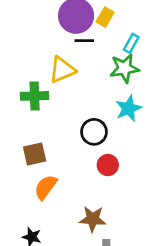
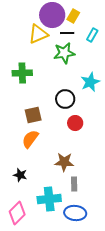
black line: (84, 41) -> (67, 33), moved
green star: (124, 68) -> (64, 53), moved
yellow triangle: (62, 70) -> (38, 34), moved
brown square: (35, 154) -> (33, 115), moved

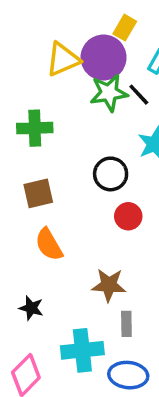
purple circle: (52, 15) -> (104, 58), moved
black line: (67, 33) -> (139, 95), moved, turned 48
brown square: (33, 115) -> (38, 193), moved
orange semicircle: (30, 139) -> (49, 245), turned -66

